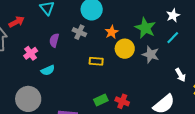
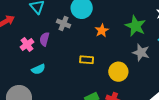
gray cross: (79, 32) -> (64, 23), moved
yellow circle: (125, 49) -> (118, 72), moved
pink cross: (31, 53) -> (27, 44), moved

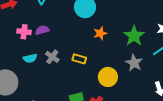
gray cross: (64, 23) -> (52, 57), moved
purple semicircle: (44, 39) -> (42, 30), turned 48
pink cross: (27, 44) -> (24, 32), turned 32

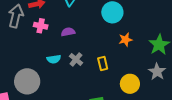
pink cross: (24, 32) -> (41, 26), moved
yellow rectangle: (79, 59) -> (103, 63), turned 56

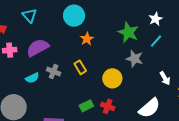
purple semicircle: (68, 32) -> (38, 48), size x1.6
orange star: (125, 40) -> (87, 39), moved

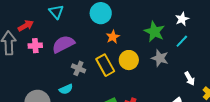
yellow rectangle: (80, 67) -> (105, 65), size x1.5
cyan semicircle: (32, 78) -> (66, 89), moved
yellow circle: (112, 78) -> (129, 60), moved

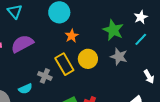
gray cross: (78, 68) -> (45, 76), moved

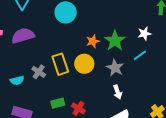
orange star: (72, 36) -> (93, 41), moved
white arrow: (149, 77) -> (118, 92), moved

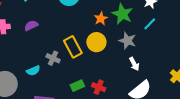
purple semicircle: (23, 36) -> (31, 26), size x0.6

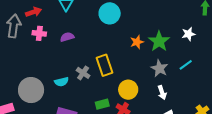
cyan line: (150, 24) -> (186, 65), moved
yellow circle: (96, 42) -> (128, 90), moved

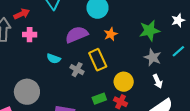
purple semicircle: (67, 37) -> (77, 35), moved, size x1.6
green star: (159, 41) -> (150, 31), turned 30
orange star: (137, 42) -> (111, 34), moved
cyan semicircle: (62, 82) -> (54, 59), moved, turned 40

